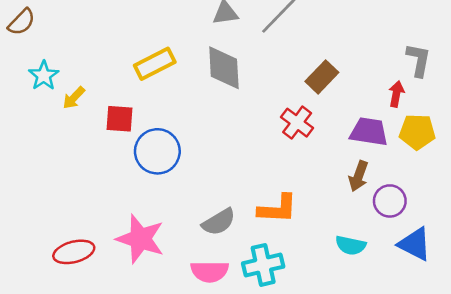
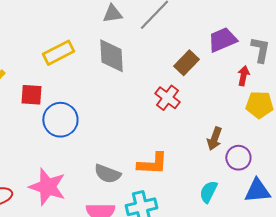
purple trapezoid: (369, 132) -> (222, 40), moved, turned -32
gray semicircle: (219, 222) -> (107, 174), turned 52
blue triangle: (415, 244) -> (257, 191), turned -32
cyan semicircle: (351, 245) -> (208, 192), turned 105

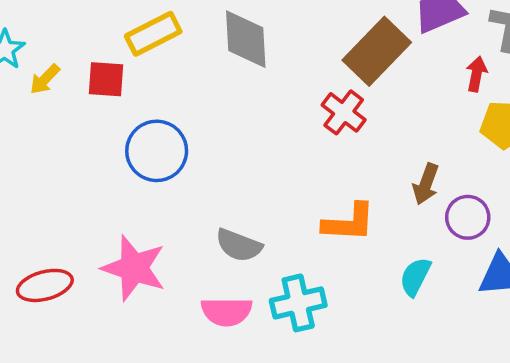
brown rectangle: (186, 63) -> (377, 51), size x1.5
red square: (31, 95) -> (106, 79), moved
orange L-shape: (152, 164) -> (349, 223), moved

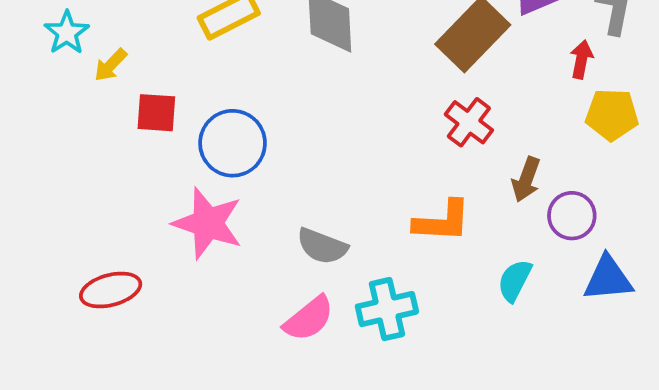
red square: (106, 79) -> (156, 113), moved
red cross: (344, 112) -> (469, 122), moved
pink star: (134, 268) -> (208, 223), moved
pink semicircle: (227, 312) -> (309, 319), turned -39

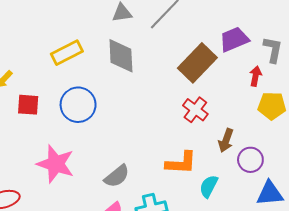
blue circle: (233, 143) -> (78, 105), moved
gray semicircle: (322, 246) -> (117, 176), turned -60
cyan semicircle: (515, 280) -> (209, 186), moved

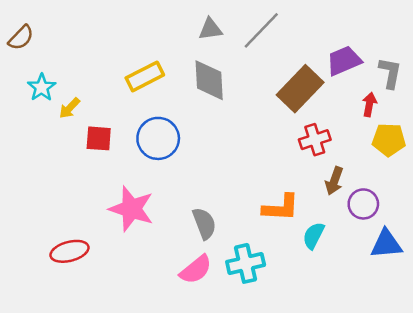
red cross: (195, 110) -> (315, 140), moved, turned 35
gray semicircle: (117, 176) -> (204, 223), turned -72

